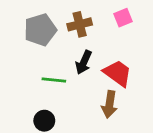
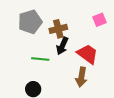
pink square: (123, 18) -> (99, 20), moved
brown cross: (80, 24) -> (58, 29), moved

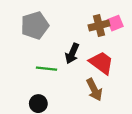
brown cross: (58, 29) -> (99, 25), moved
brown arrow: (81, 77) -> (94, 90), turned -36

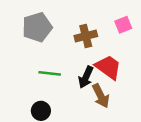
brown cross: (99, 25) -> (86, 36), moved
black arrow: (72, 53) -> (86, 77), moved

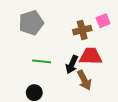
brown cross: (86, 36) -> (82, 30), moved
red trapezoid: (108, 67) -> (91, 56), turned -35

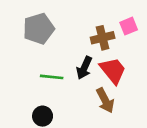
red trapezoid: (91, 56) -> (113, 70), turned 50
black arrow: (72, 64) -> (84, 68), moved

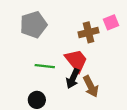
black arrow: (84, 68) -> (73, 79), moved
red trapezoid: (113, 70) -> (76, 61), moved

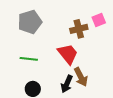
green line: (45, 66) -> (29, 59), moved
black arrow: (73, 79) -> (67, 84), moved

